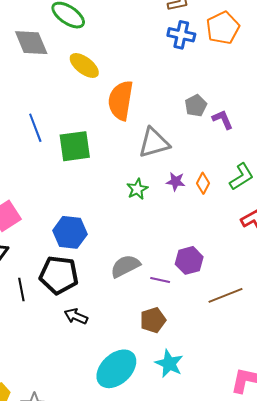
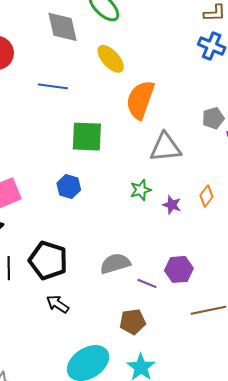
blue line: (35, 128) -> (53, 86), moved, turned -72
purple star: (176, 181) -> (172, 205), moved
blue hexagon: (70, 232) -> (69, 187), moved, size x0.7

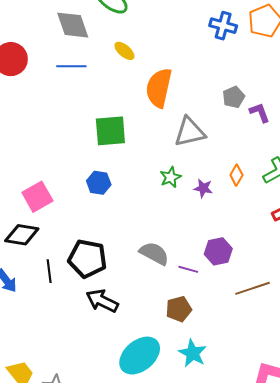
yellow ellipse: (111, 59) -> (124, 51), size x0.7
blue line: (53, 86) -> (71, 66), moved
gray semicircle: (115, 264) -> (154, 253), turned 52
black arrow: (58, 304) -> (102, 301), size x1.4

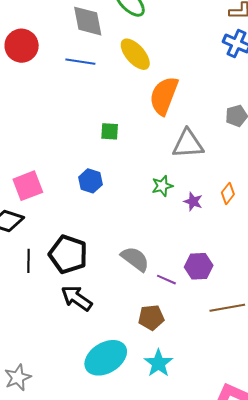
yellow ellipse: (124, 51) -> (135, 54), size x1.6
green square: (110, 131) -> (110, 131), size x0.6

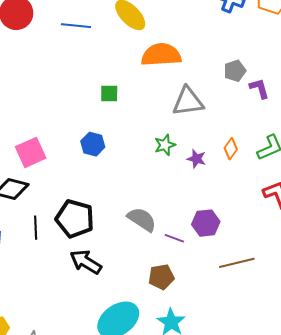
orange semicircle: (164, 96) -> (161, 55), turned 69

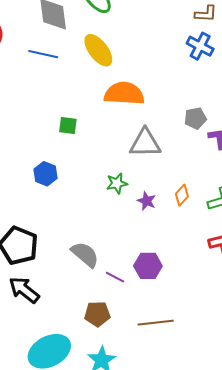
brown line: (237, 263) -> (156, 323), moved

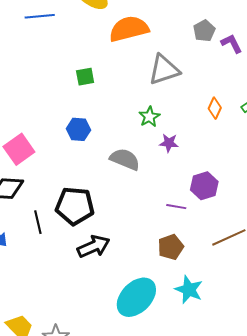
purple star: (147, 201) -> (169, 143), moved
gray semicircle: (85, 254) -> (125, 159), moved
black arrow: (24, 290) -> (94, 246), turned 136

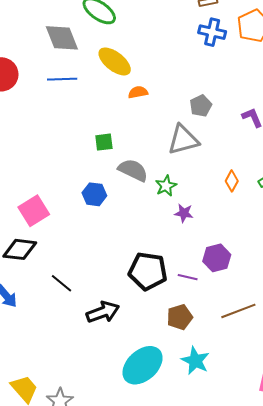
orange semicircle: (129, 29) -> (138, 92), moved, size x0.5
gray pentagon: (204, 31) -> (201, 106), moved
gray semicircle: (125, 159) -> (133, 170), moved
black pentagon: (75, 206) -> (148, 271), moved
black line: (38, 222) -> (62, 283), moved, turned -40

